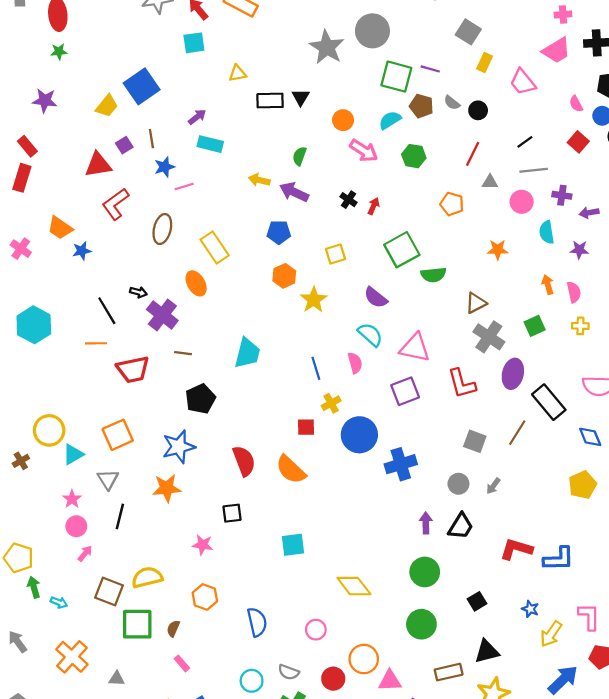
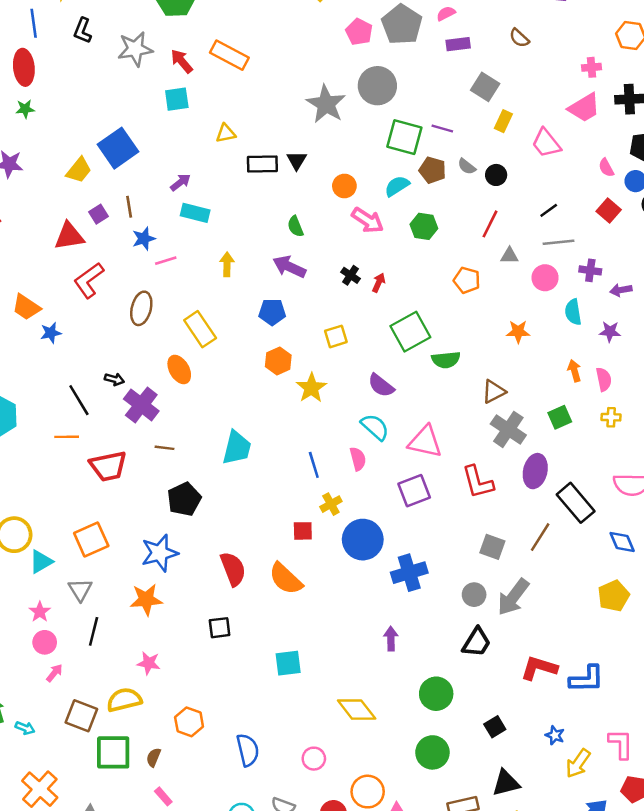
green semicircle: (300, 156) -> (295, 226), turned -42
yellow arrow: (259, 180) -> (227, 264), moved, turned 78
gray arrow: (493, 486) -> (513, 597), size x2.0
purple arrow: (426, 523) -> (391, 639), moved
pink star: (203, 545) -> (149, 663), moved

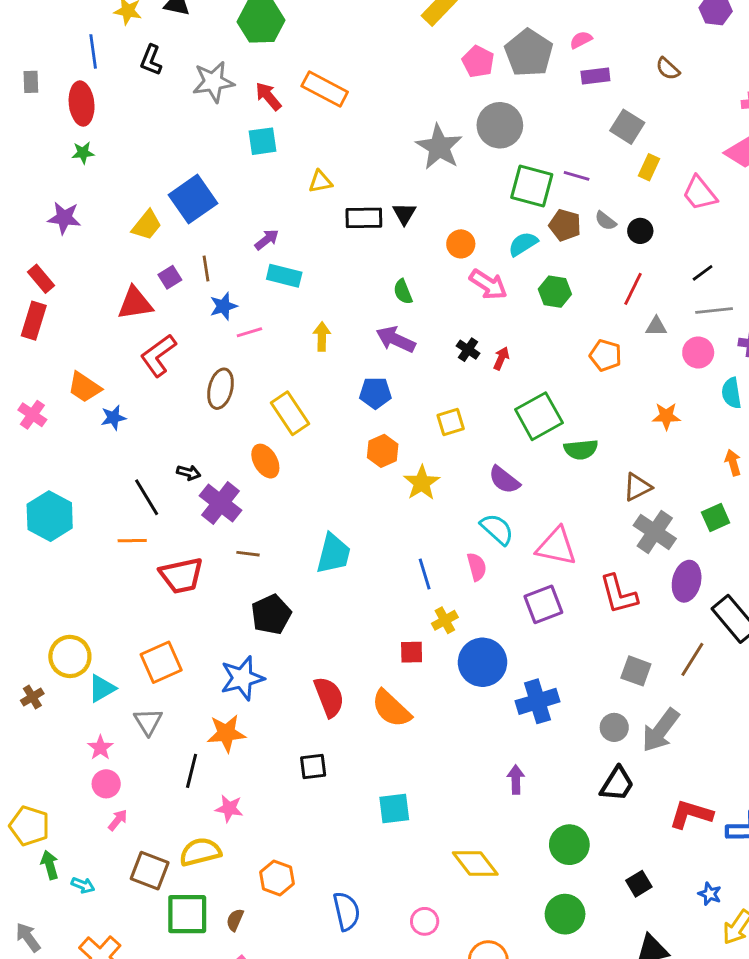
black line: (94, 631) -> (192, 771), moved

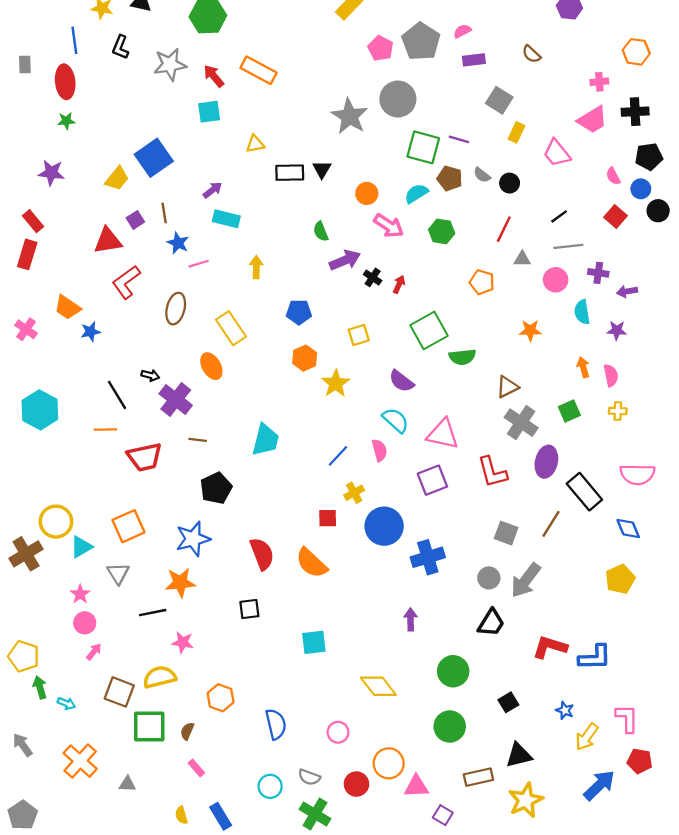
blue star: (223, 306) -> (178, 243), turned -30
purple arrow: (396, 339) -> (345, 260), moved, turned 132
blue line: (425, 574) -> (338, 456), turned 60
brown cross: (32, 697) -> (26, 554), size x1.8
black line: (192, 771) -> (153, 613), turned 65

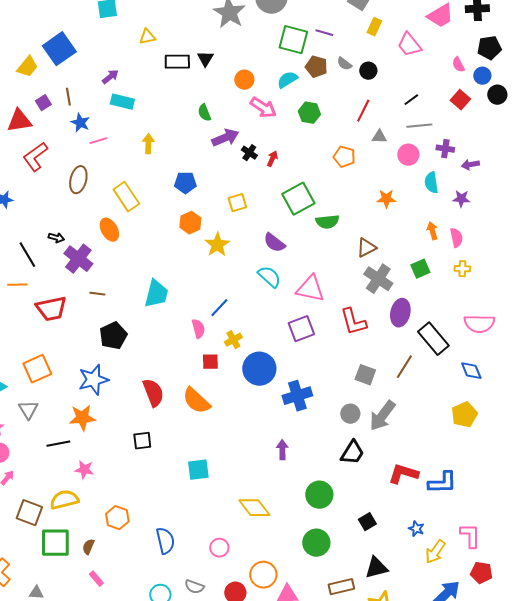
pink semicircle: (379, 450) -> (198, 329), moved

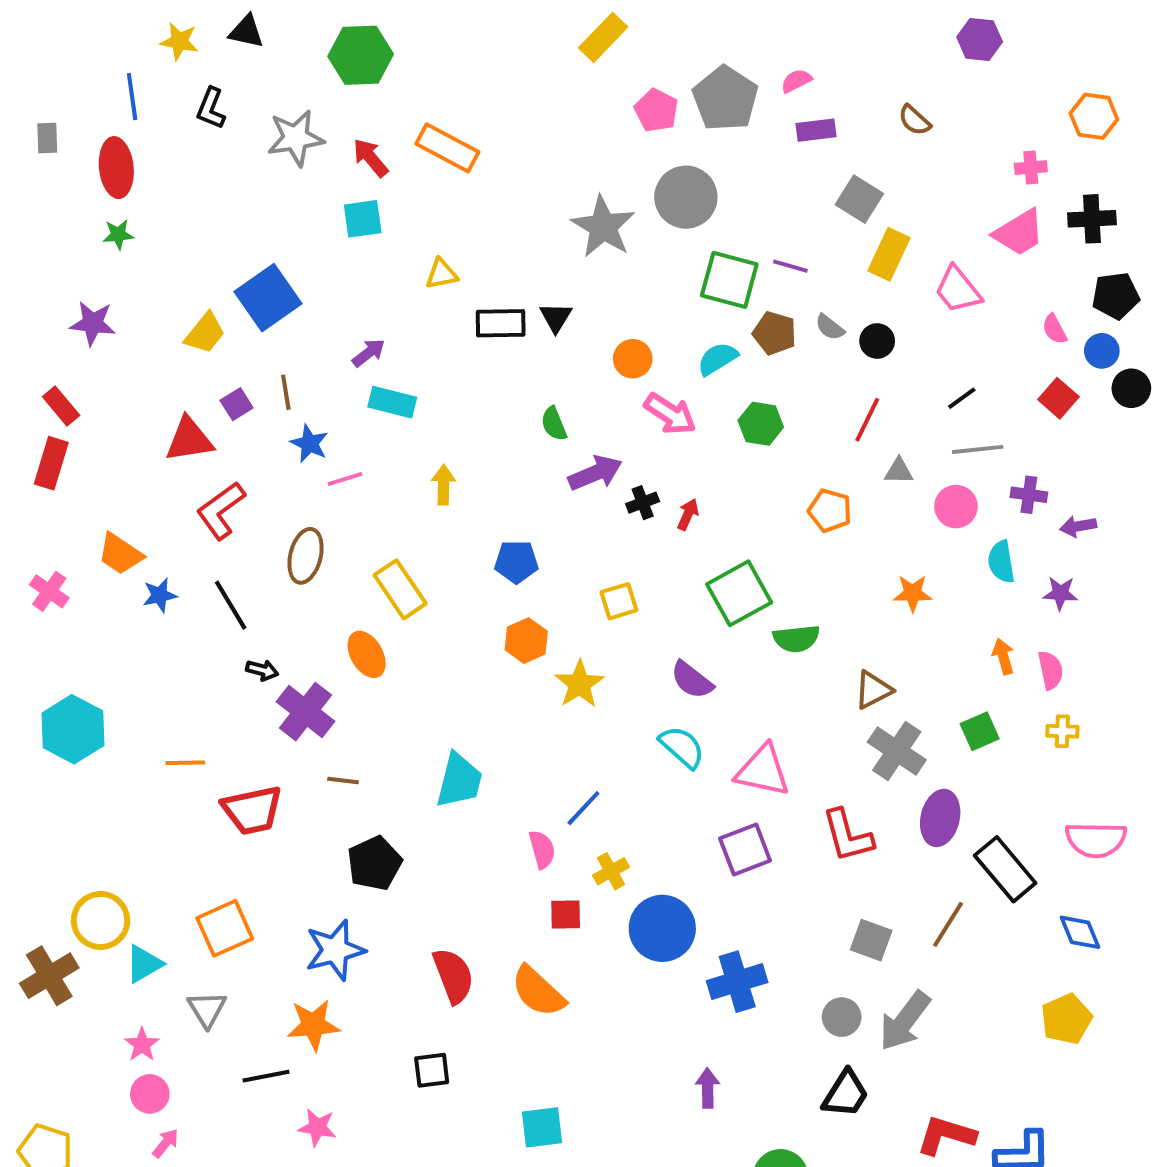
yellow rectangle: (374, 27) -> (889, 254), size x1.4
black cross: (249, 153) -> (643, 503), turned 35
black line: (27, 255) -> (231, 605), moved

